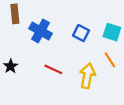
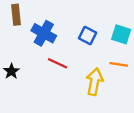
orange line: (110, 60) -> (119, 64), turned -49
red line: (53, 69) -> (58, 63), moved

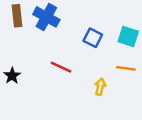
blue cross: (44, 33) -> (46, 17), moved
yellow arrow: (95, 82) -> (100, 87), size x0.6

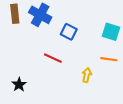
blue square: (93, 38) -> (69, 32), moved
black star: (12, 76) -> (19, 85), moved

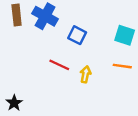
yellow arrow: (87, 75) -> (85, 74), moved
black star: (19, 85) -> (14, 103), moved

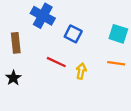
brown rectangle: (17, 15) -> (16, 43), moved
black star: (14, 103) -> (13, 78), moved

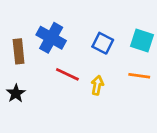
blue cross: (43, 16) -> (51, 38), moved
blue square: (73, 34) -> (103, 43), moved

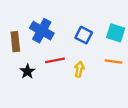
red line: (67, 74) -> (55, 60), turned -36
black star: (16, 93) -> (27, 71), moved

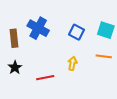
red line: (55, 60) -> (45, 78), moved
black star: (27, 71) -> (15, 67), moved

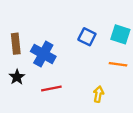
blue cross: (38, 28) -> (43, 54), moved
yellow arrow: (72, 63) -> (98, 94), moved

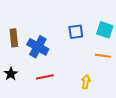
blue square: (87, 37) -> (76, 32), turned -35
black star: (17, 77) -> (11, 74), moved

